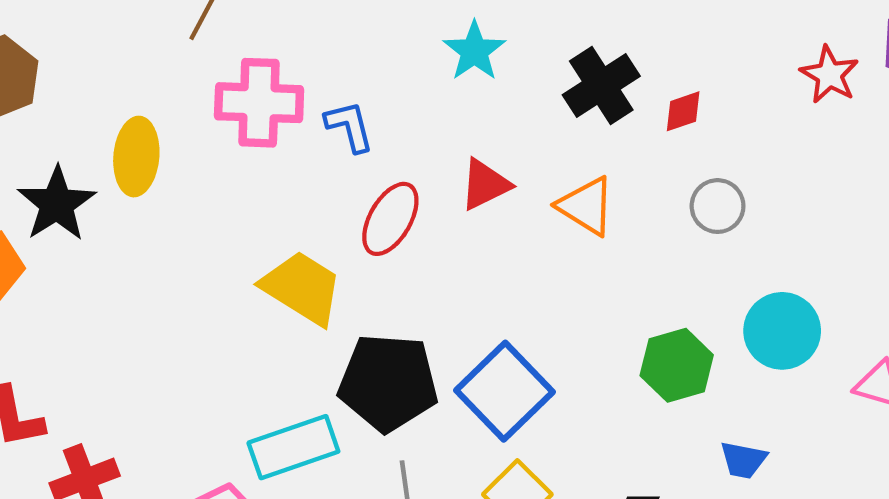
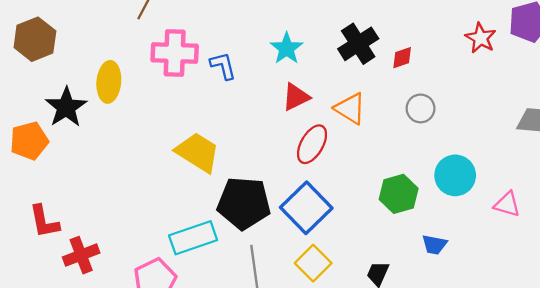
cyan star: (474, 51) -> (287, 48), moved
red ellipse: (390, 219) -> (312, 144), moved

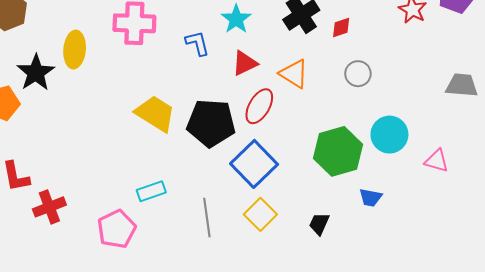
blue L-shape: (223, 66) -> (197, 43), moved
green hexagon: (399, 194) -> (338, 151), size x1.4
black pentagon: (244, 203) -> (211, 123), moved
cyan rectangle: (193, 238) -> (151, 191), size x0.7

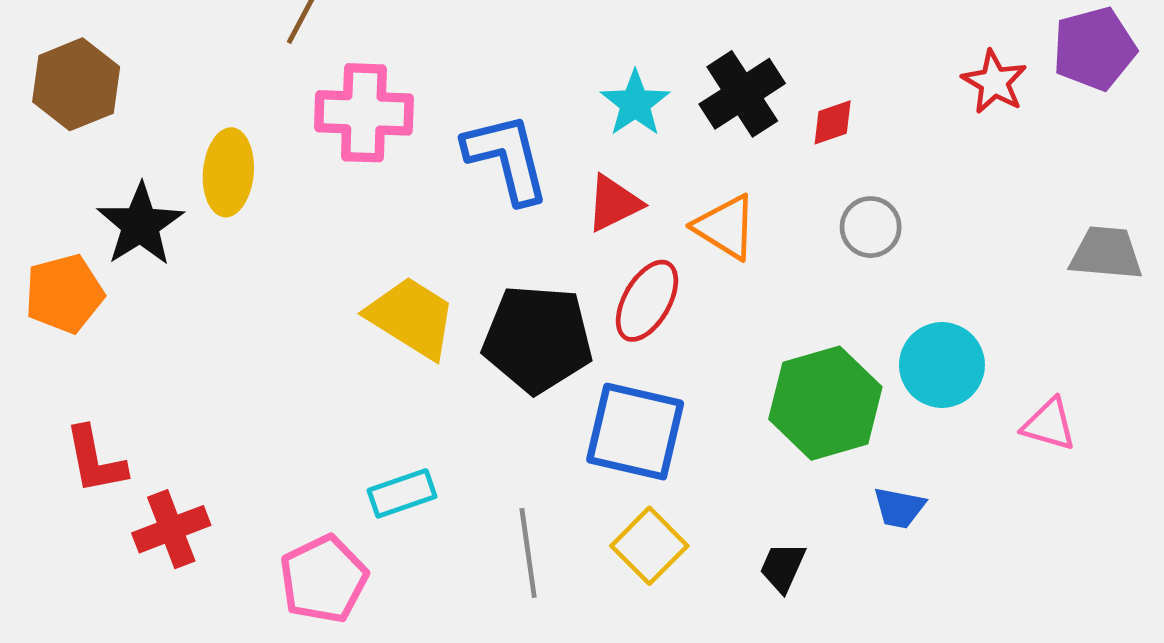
cyan star: (236, 19) -> (635, 103), moved
blue L-shape: (197, 43) -> (507, 158), size x1.6
blue square: (254, 164) -> (635, 432), turned -33

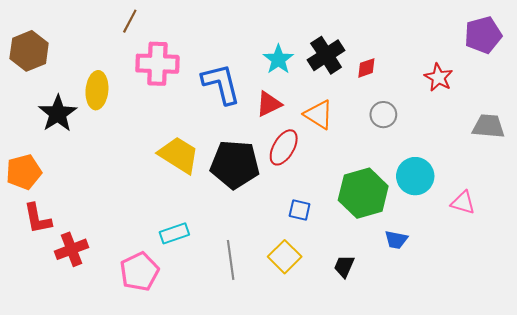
red star: (994, 82) -> (439, 77), moved
orange pentagon: (64, 294) -> (24, 172), moved
blue square: (635, 432) -> (300, 210), moved, size x0.5

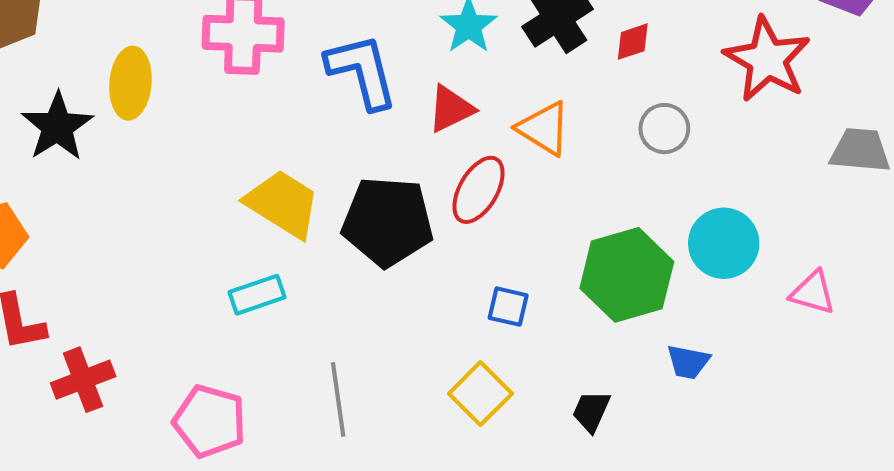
red star: (439, 77) -> (767, 59), size x1.6
cyan rectangle: (174, 233) -> (257, 295), moved
gray line: (231, 260) -> (338, 399), moved
pink pentagon: (139, 272) -> (210, 421), turned -30

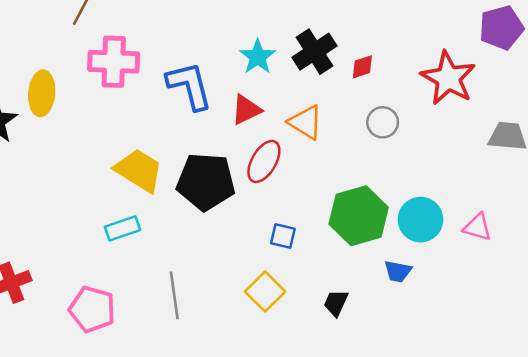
cyan circle: (724, 243) -> (420, 220), moved

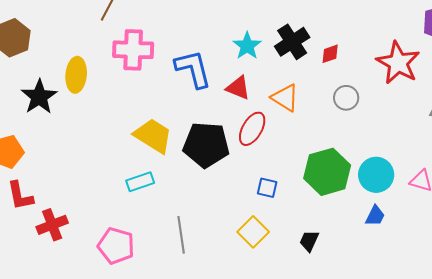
red triangle: (246, 110) -> (238, 88), turned 48
blue trapezoid: (398, 271) -> (375, 216), moved, turned -75

